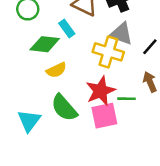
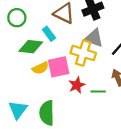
red star: (101, 91) -> (77, 85), size x0.7
green semicircle: (64, 108) -> (47, 113), moved, turned 40
pink square: (104, 116) -> (59, 67), moved

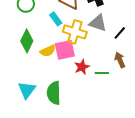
green diamond: (31, 47) -> (27, 41), moved, turned -70
yellow cross: (83, 53) -> (75, 32), moved

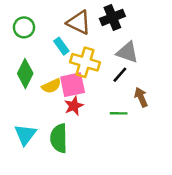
gray triangle: (98, 23) -> (127, 52), moved
black line: (120, 33) -> (120, 75), moved
red star: (82, 67) -> (74, 106), moved

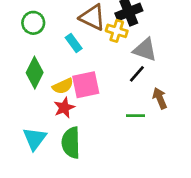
yellow cross: (85, 62) -> (117, 31), moved, size x0.7
red star: (74, 106) -> (64, 108), moved

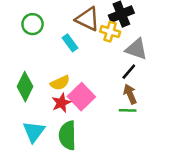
green diamond: (35, 73) -> (25, 87), moved
pink square: (86, 85) -> (81, 97), moved, turned -32
brown arrow: (160, 98) -> (130, 94), moved

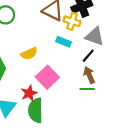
cyan rectangle: (70, 43) -> (63, 42), moved, turned -32
yellow semicircle: (60, 83) -> (29, 54), moved
red star: (61, 103) -> (29, 93), moved

